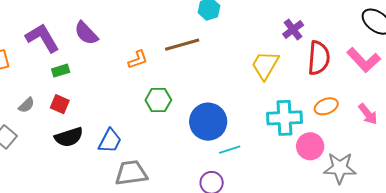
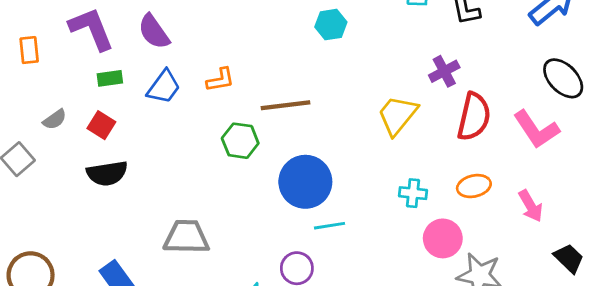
brown line: (182, 45) -> (286, 105), moved
cyan cross: (284, 118) -> (413, 193), size x0.6
blue trapezoid: (110, 141) -> (164, 87), moved

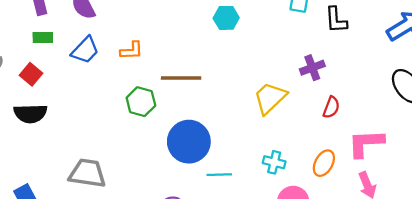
red semicircle: (474, 117) -> (331, 107), size x0.6
pink L-shape: (536, 129) -> (366, 143), moved, turned 114
orange ellipse: (474, 186) -> (324, 163), turned -55
cyan line: (329, 226) -> (219, 175), moved

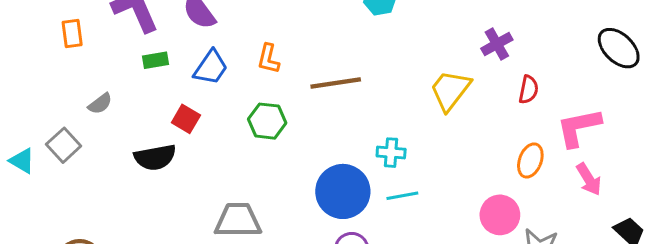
orange L-shape: (131, 51) -> (268, 59), turned 115
red square: (31, 74) -> (186, 119), moved
green hexagon: (141, 102) -> (267, 121), moved
blue circle: (189, 142) -> (343, 191), moved
cyan cross: (274, 162) -> (391, 153), moved

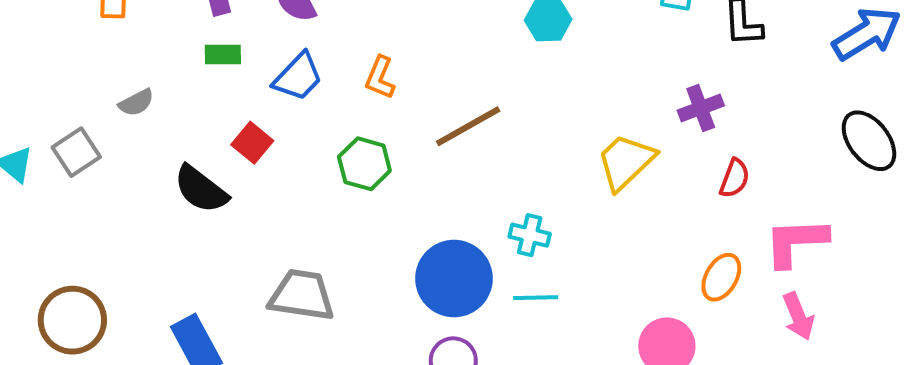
brown line: (336, 83) -> (468, 126), turned -30
black semicircle: (155, 157) -> (201, 189), turned 39

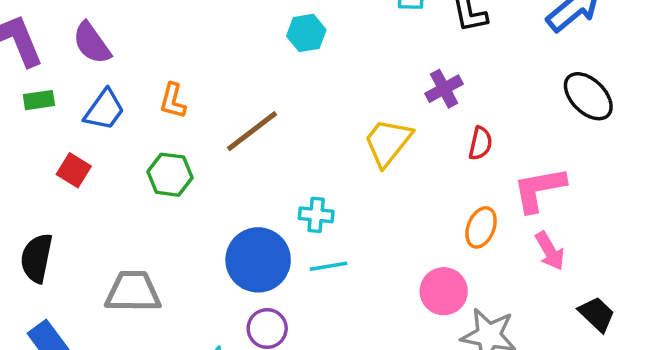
black semicircle: (201, 189) -> (37, 258), moved, turned 72

